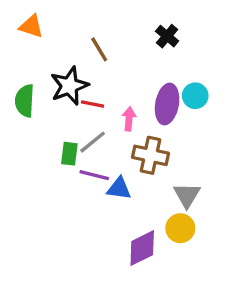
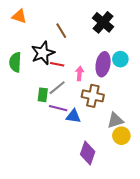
black cross: (167, 36) -> (103, 22), size x1.5
gray triangle: (187, 195) -> (115, 120), turned 42
yellow circle: (180, 228) -> (121, 136), moved
purple diamond: (142, 248) -> (88, 153), turned -45

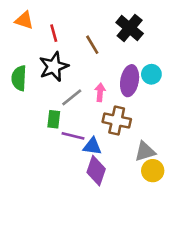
brown line: (61, 31) -> (92, 45), moved
red line: (57, 64) -> (54, 33), moved, turned 64
gray line: (57, 88) -> (72, 97), moved
purple diamond: (88, 153) -> (96, 171), moved

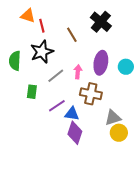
orange triangle: (24, 20) -> (28, 16), moved
cyan circle: (151, 74) -> (126, 67), moved
green rectangle: (54, 119) -> (32, 92), moved
purple line: (73, 136) -> (57, 106), turned -48

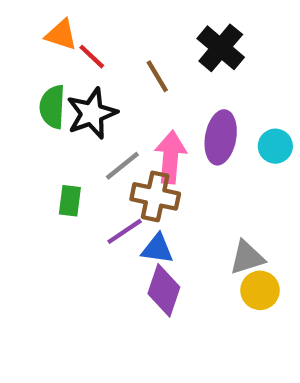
red line: (42, 26) -> (92, 57), turned -32
green semicircle: (15, 61) -> (52, 107), moved
pink arrow: (78, 72) -> (170, 157), size x1.6
brown cross: (91, 94) -> (155, 196), moved

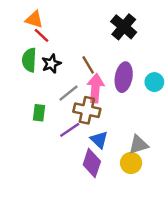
red line: (92, 57) -> (42, 35), moved
brown line: (157, 76) -> (88, 65), moved
black star: (92, 113) -> (51, 64), size x0.7
blue triangle: (157, 249) -> (99, 140), moved, turned 36
yellow circle: (260, 290) -> (131, 163), moved

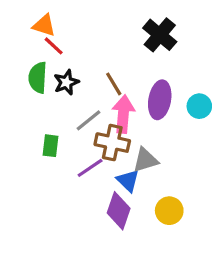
gray triangle: (138, 145) -> (145, 160), moved

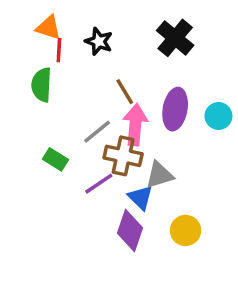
red line: (54, 46) -> (59, 50), turned 50
black star: (66, 82) -> (99, 41), moved, turned -30
green rectangle: (50, 146) -> (55, 159), turned -65

